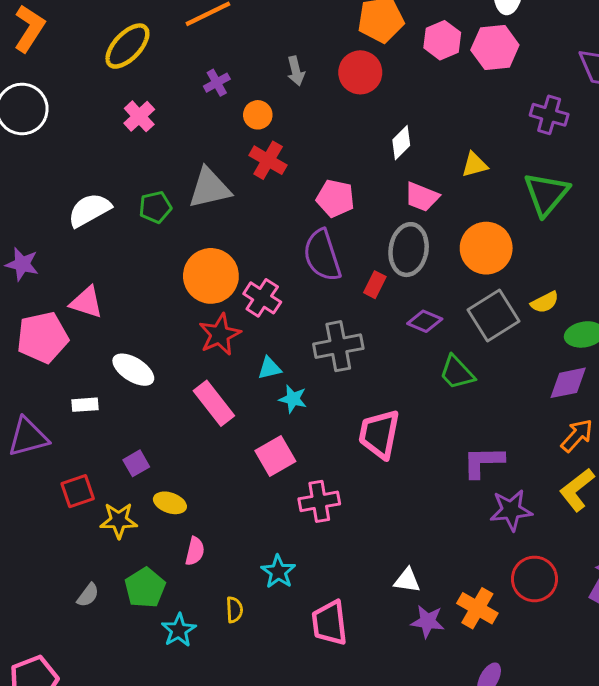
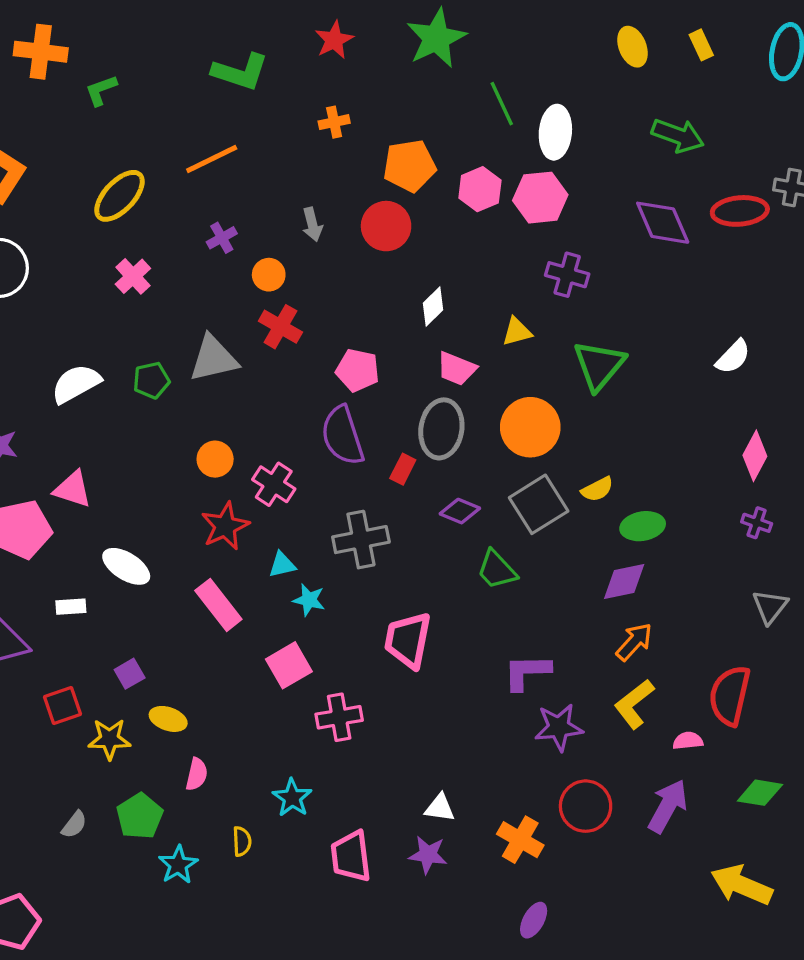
purple cross: (549, 115) -> (567, 275), moved
orange circle: (211, 276) -> (215, 459), size x0.6
purple star: (428, 621) -> (428, 855), moved

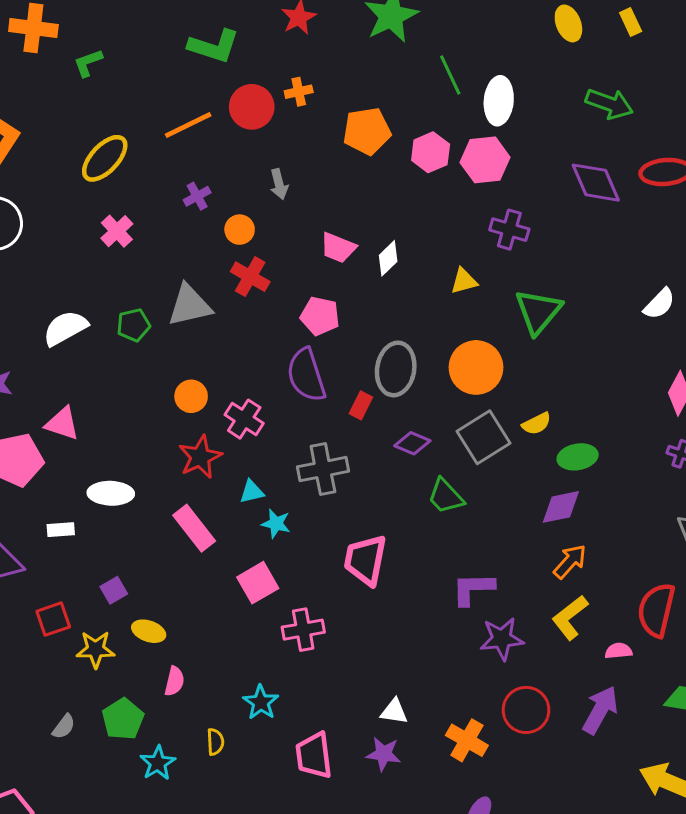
red circle: (386, 226) -> (252, 107), moved
pink trapezoid: (456, 369) -> (338, 248), moved
white ellipse: (126, 566) -> (111, 493), turned -30

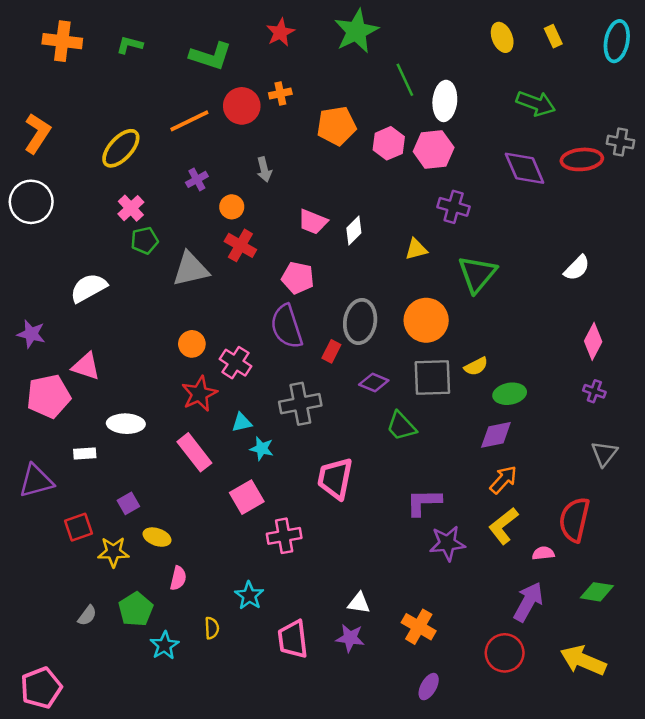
green L-shape: (88, 63) -> (130, 45), moved, turned 35
green pentagon: (133, 325) -> (145, 240), moved
gray square: (484, 437) -> (432, 378), turned 30
red circle: (526, 710) -> (505, 653), moved

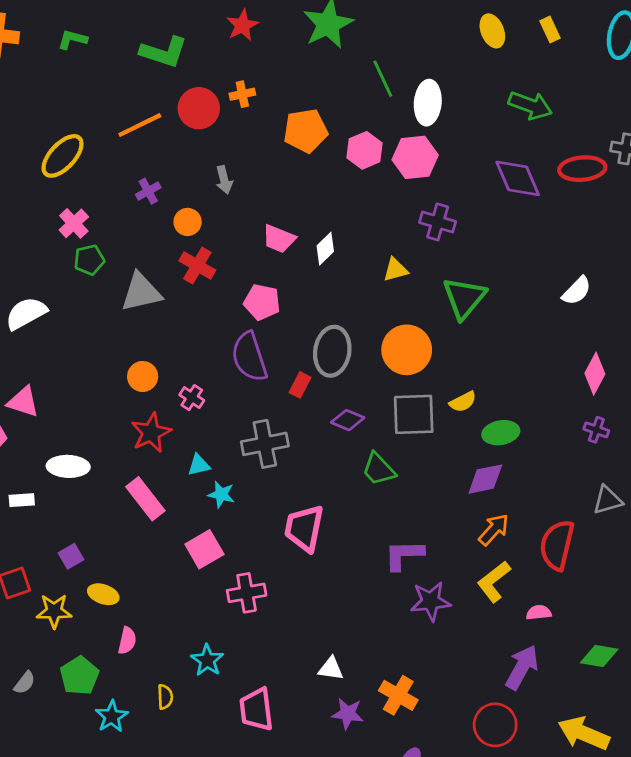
pink cross: (235, 363) -> (192, 398), size x0.7
gray triangle: (604, 454) -> (608, 500), turned 36
red semicircle: (574, 520) -> (557, 545), moved
purple star: (350, 638) -> (348, 714), moved

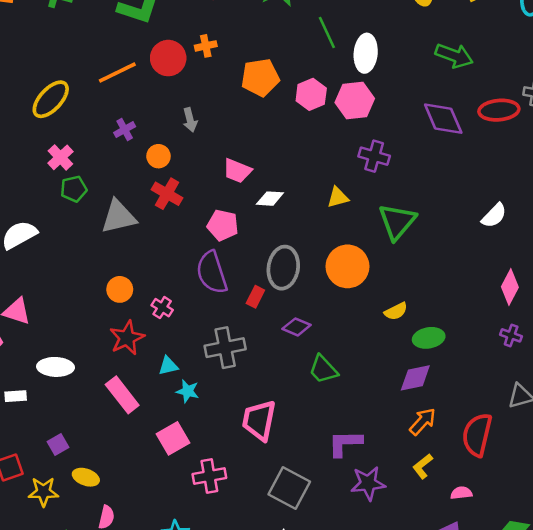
white diamond: (325, 249) -> (270, 199), moved, turned 48
gray square: (414, 414) -> (289, 488), moved, turned 30
yellow L-shape: (494, 582) -> (423, 466), size x0.7

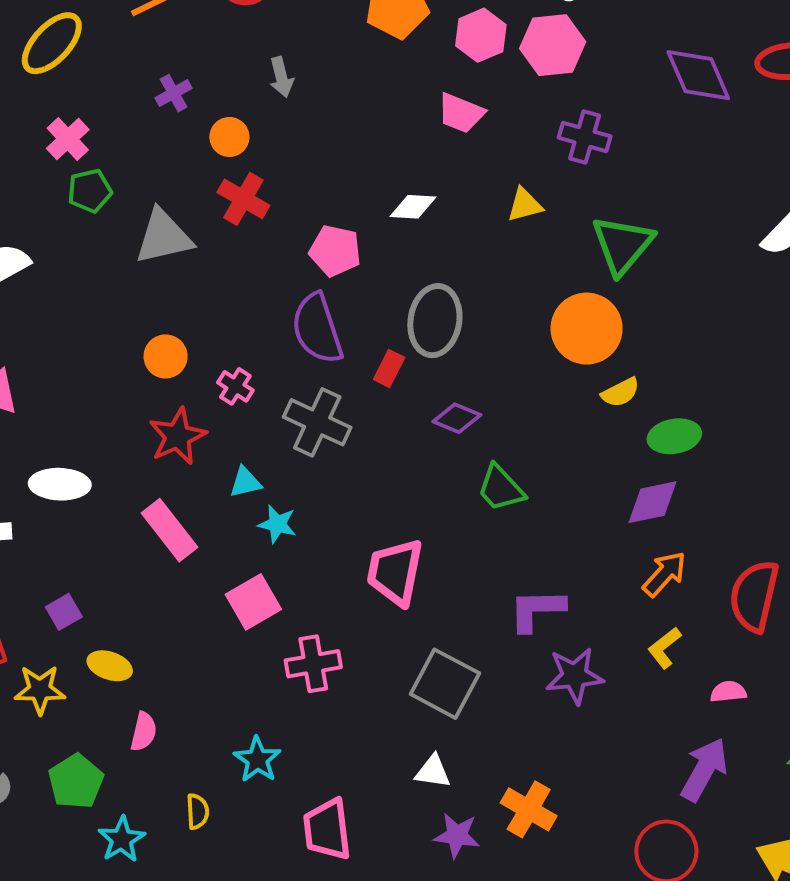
pink trapezoid: (237, 171) -> (461, 113), moved
orange circle: (347, 266) -> (587, 329), moved
gray cross: (225, 348) -> (317, 422), moved, turned 36

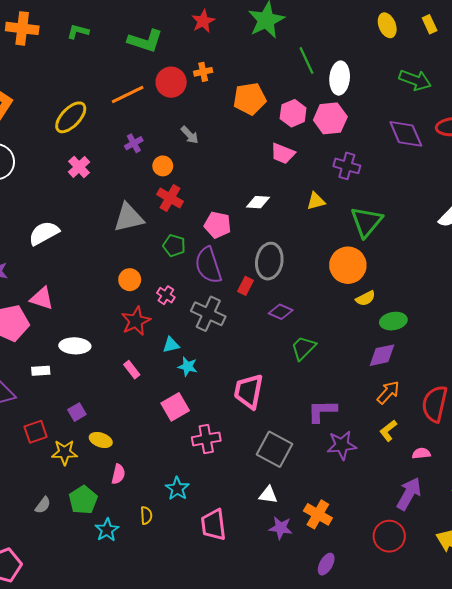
gray arrow: (281, 77) -> (190, 135), turned -30
green pentagon: (90, 191) -> (174, 246), moved, turned 30
green trapezoid: (501, 488) -> (303, 348), turned 88
pink rectangle: (170, 530) -> (132, 370), size x0.6

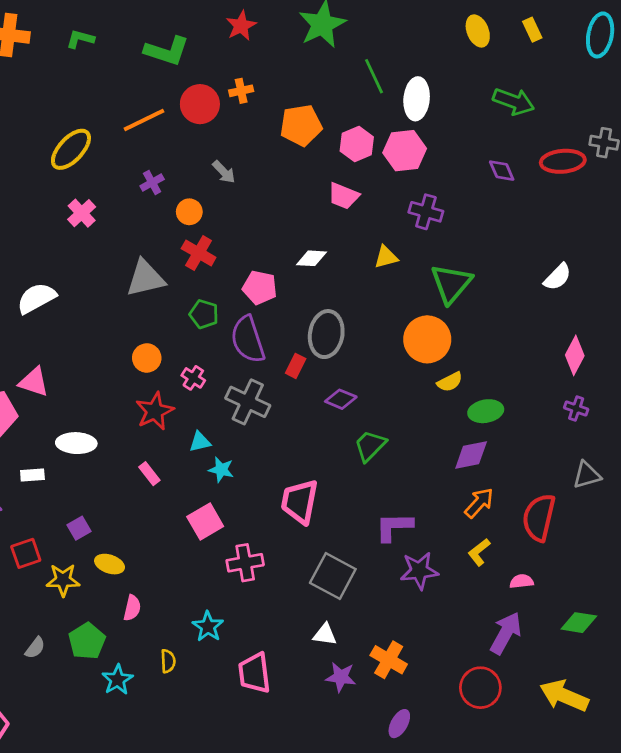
purple diamond: (406, 134) -> (502, 171), size x0.6

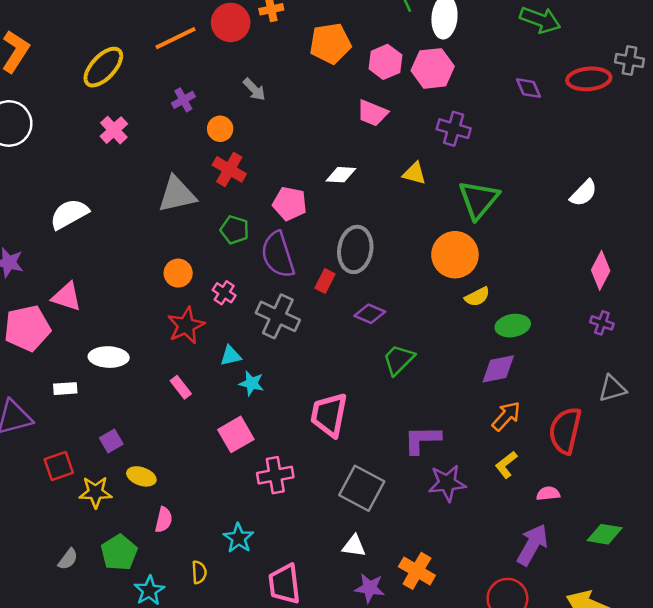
yellow triangle: (386, 257) -> (414, 173), turned 30

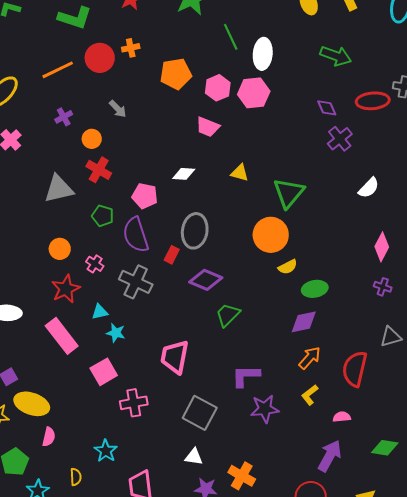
purple cross: (454, 129) -> (340, 139), moved, turned 35
purple diamond: (370, 314) -> (206, 280), size x1.4
pink rectangle: (181, 387) -> (62, 336), size x2.0
yellow ellipse: (141, 476) -> (32, 404), size x1.6

